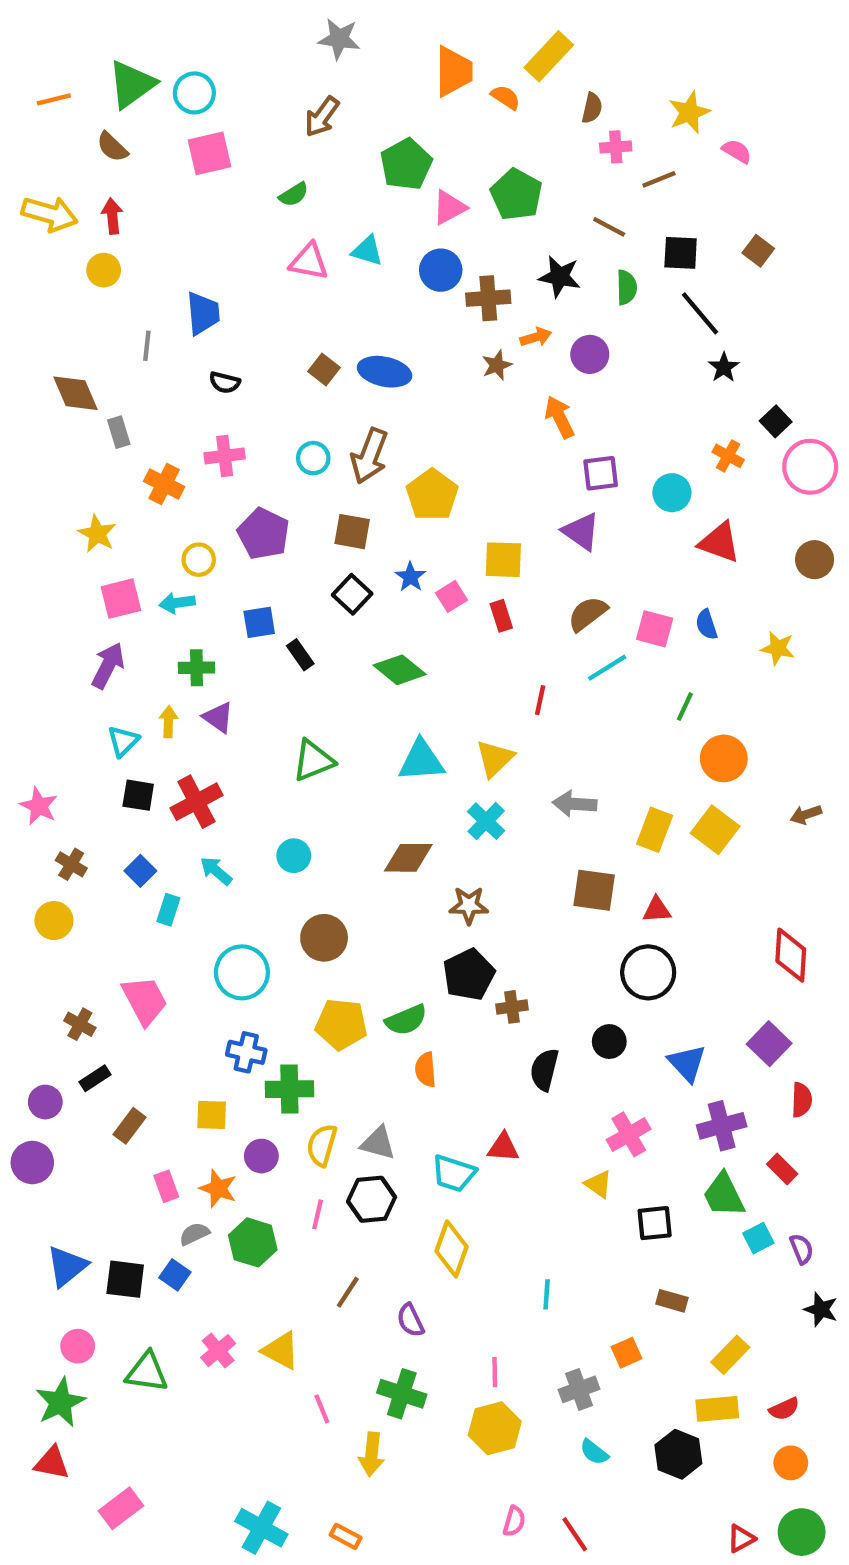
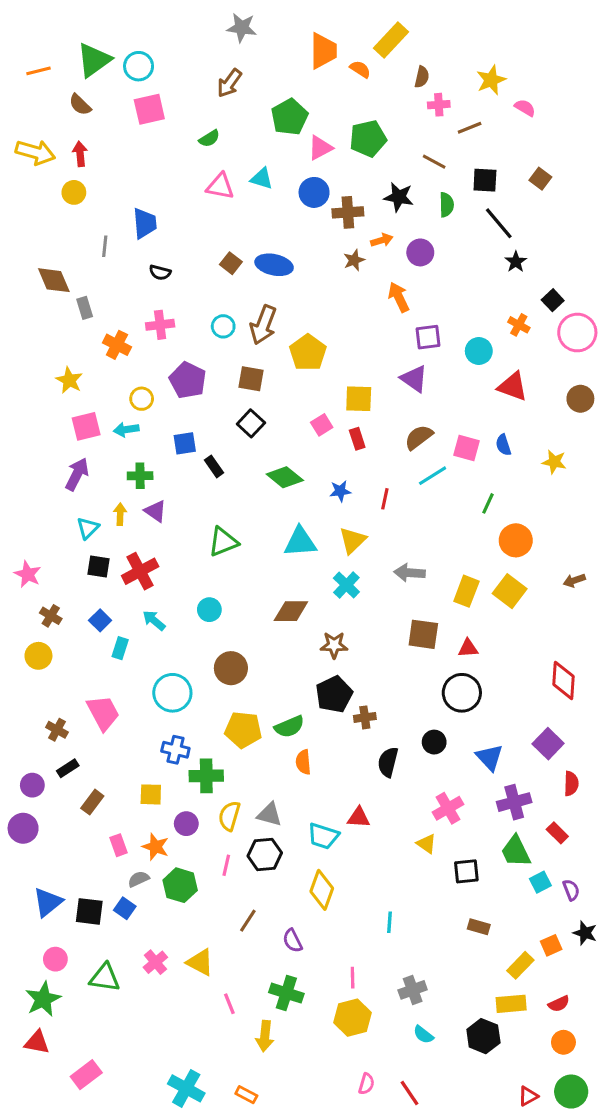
green pentagon: (516, 194) -> (368, 139), turned 30
blue star: (410, 577) -> (340, 491), moved, turned 30
orange square: (627, 1353) -> (551, 945), moved

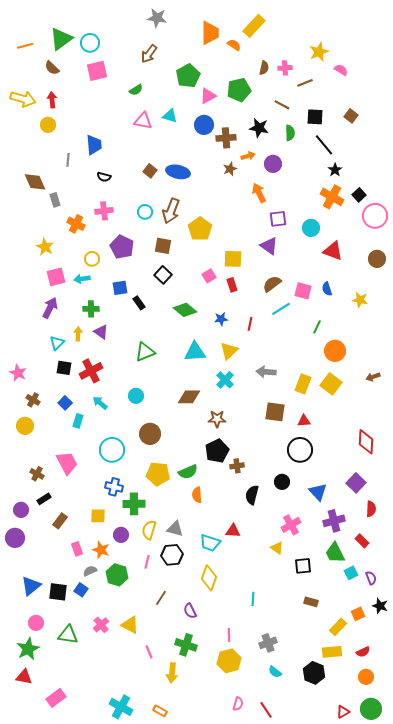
brown semicircle: (422, 77) -> (264, 68), moved
orange cross: (519, 325) -> (332, 197), moved, size x1.6

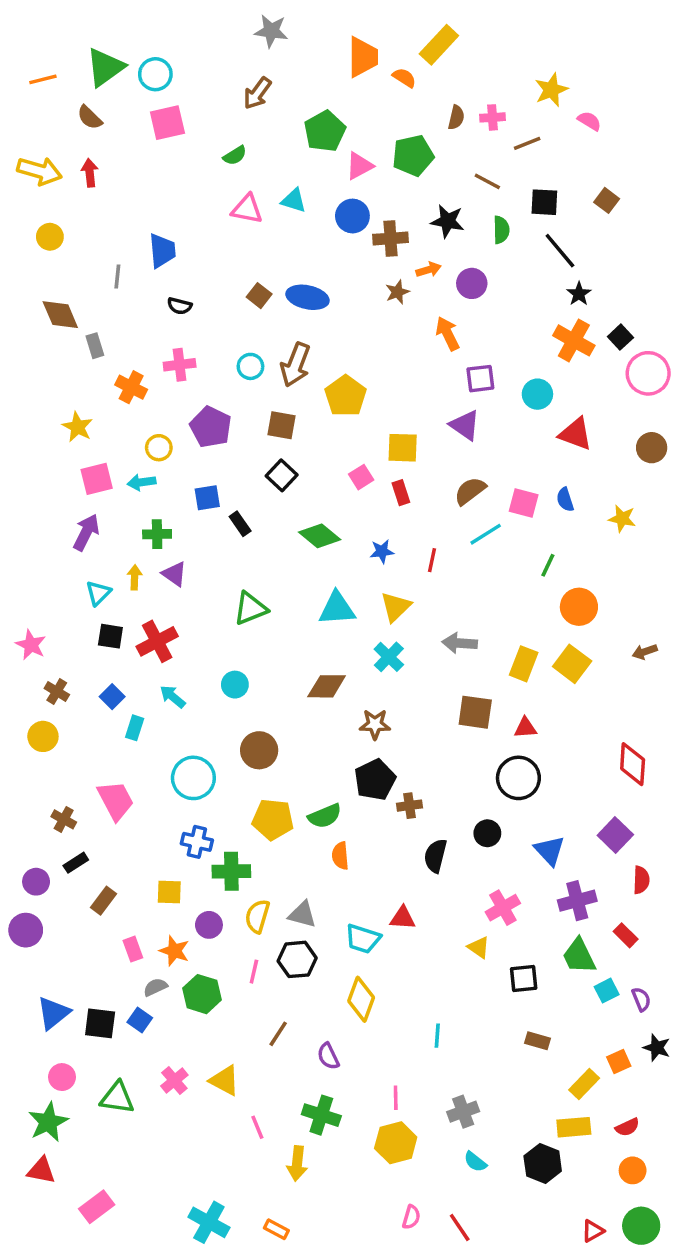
yellow circle: (48, 125) -> (50, 237), moved

